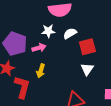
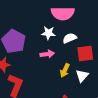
pink arrow: (39, 48) -> (47, 54), moved
yellow arrow: (41, 71) -> (65, 70), moved

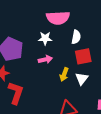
white semicircle: (70, 38) -> (76, 37), moved, turned 128

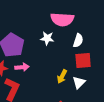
pink arrow: (45, 59) -> (22, 67), moved

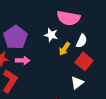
red square: (83, 61) -> (84, 61), turned 36
yellow arrow: (62, 76) -> (64, 49), moved

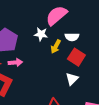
pink semicircle: (68, 18) -> (56, 16), turned 135
white semicircle: (82, 41) -> (72, 37), turned 72

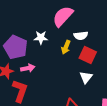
white star: (41, 34) -> (41, 38), moved

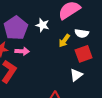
red square: (88, 55) -> (84, 54), turned 30

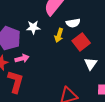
white triangle: (76, 75) -> (91, 64), moved

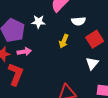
yellow arrow: (59, 35) -> (64, 41), moved
red square: (81, 42) -> (95, 39), moved

